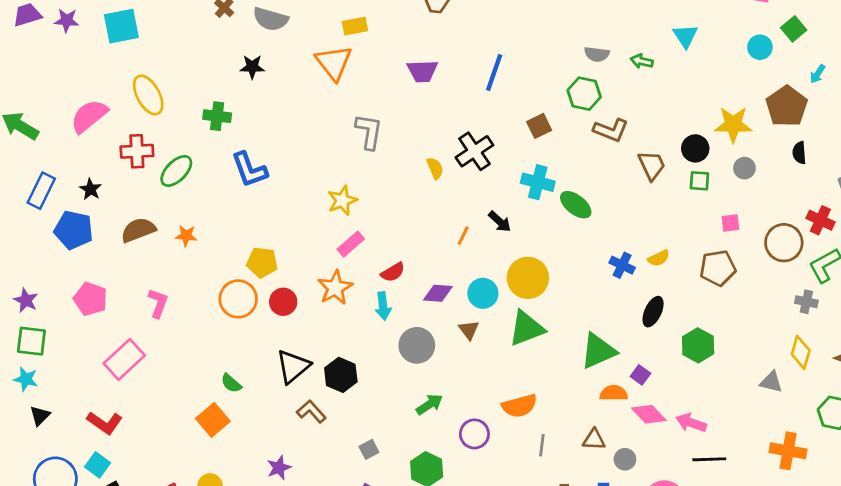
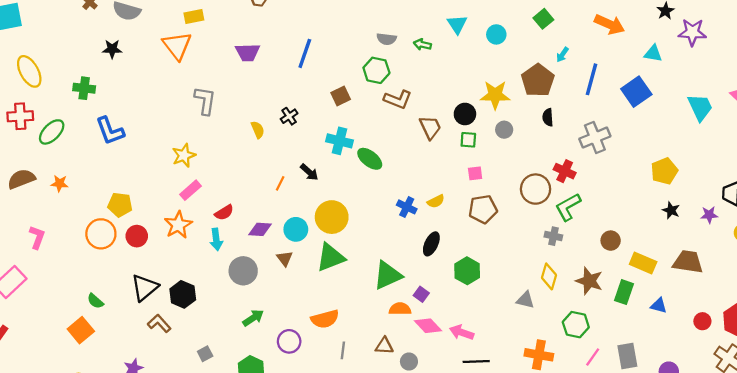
cyan circle: (760, 47) -> (496, 34), moved
black cross: (474, 151) -> (289, 116), size x0.6
pink square: (730, 223) -> (475, 173), moved

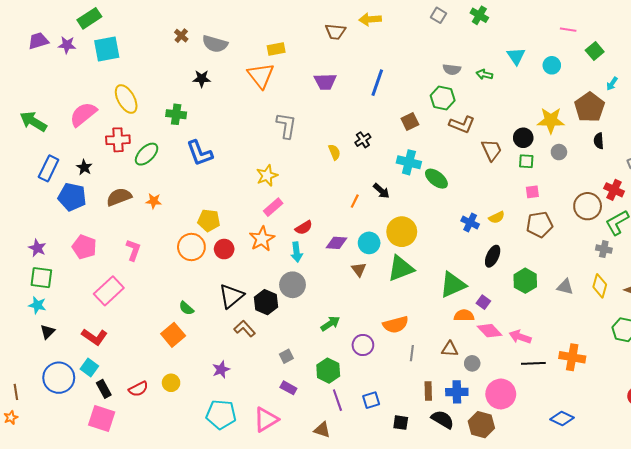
gray circle: (243, 271) -> (293, 285), moved
gray triangle: (525, 300) -> (565, 287), moved
orange cross: (539, 355) -> (572, 357), moved

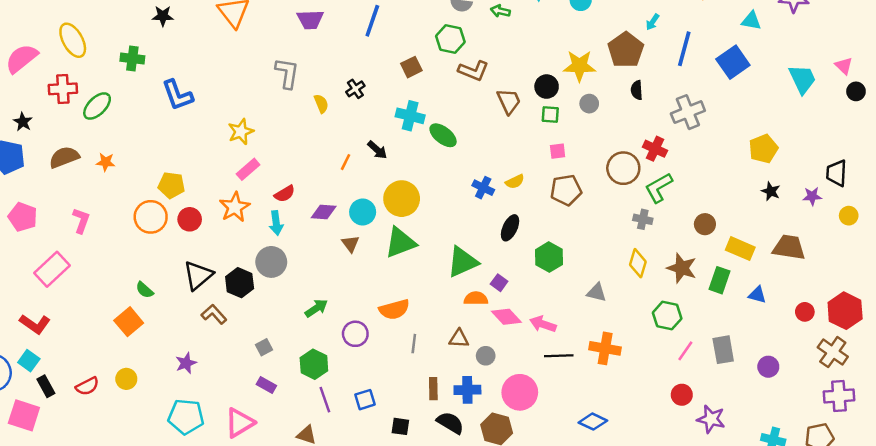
gray L-shape: (286, 126) -> (287, 73), moved
blue L-shape: (200, 153) -> (177, 95), moved
gray triangle: (565, 287) -> (597, 292), moved
pink square: (102, 418) -> (24, 415), moved

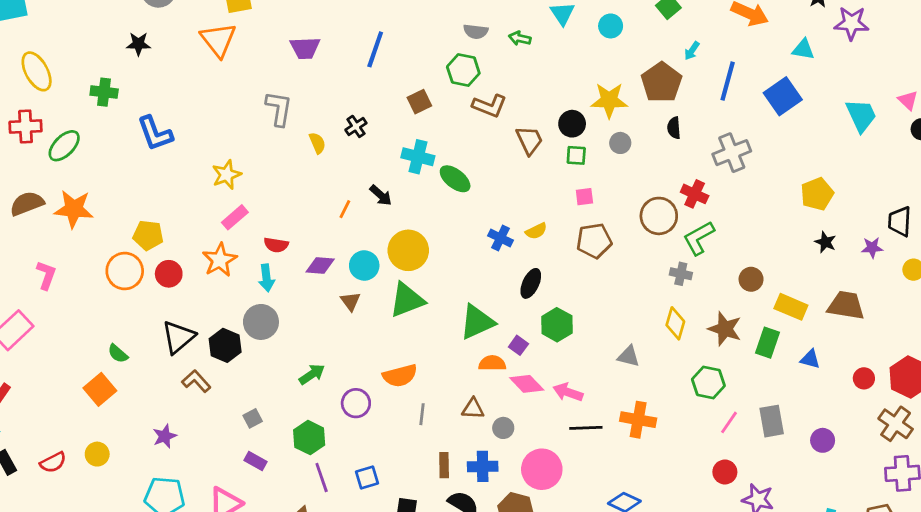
orange star: (106, 162) -> (74, 209), size x1.8
red semicircle: (285, 194) -> (276, 245), turned 40
green hexagon: (549, 257) -> (557, 325), moved

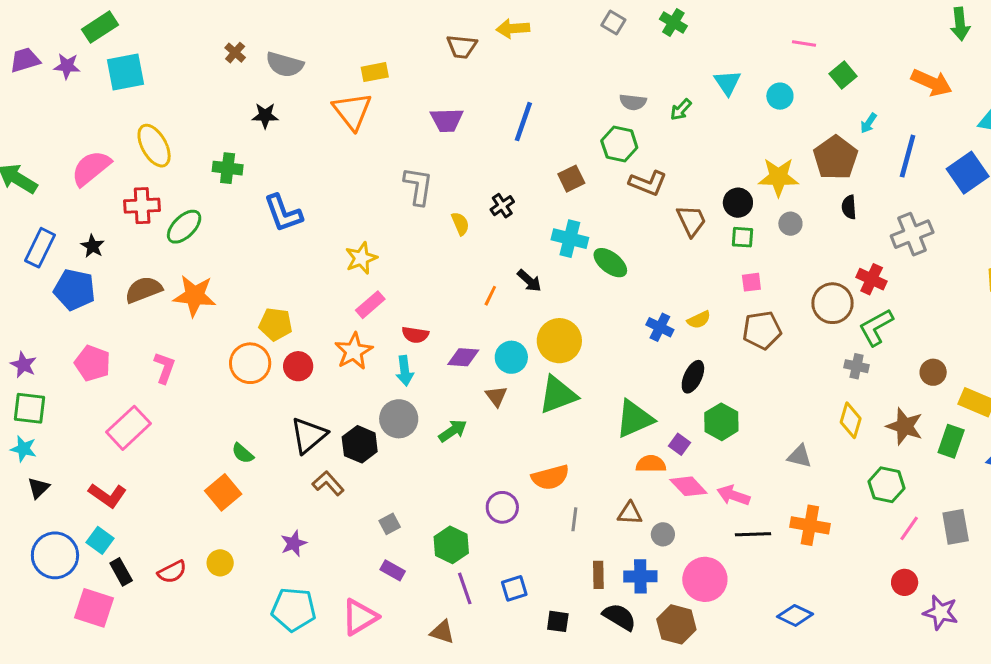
green arrow: (520, 38) -> (681, 110), turned -60
green arrow: (312, 374) -> (453, 431), moved

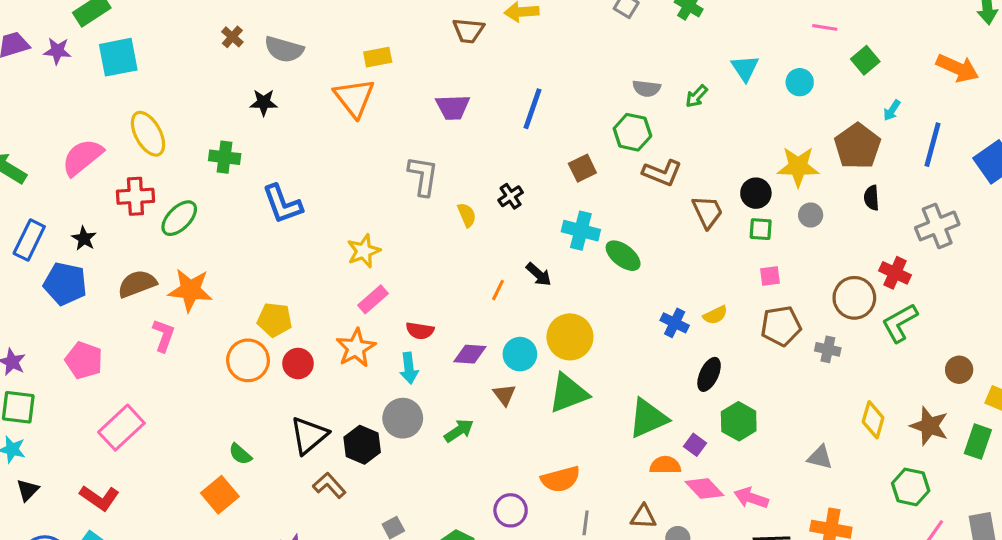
gray cross: (857, 366) -> (828, 349), moved
pink L-shape: (165, 368) -> (164, 335), moved

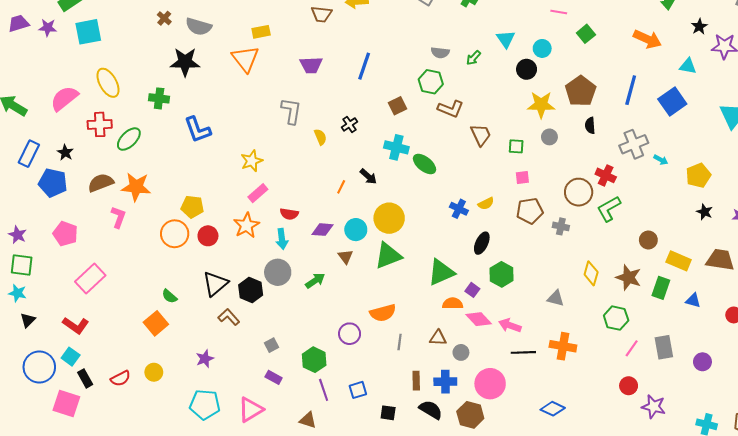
black star: (264, 102) -> (185, 62), size x1.6
cyan arrow: (892, 110) -> (661, 160), moved, turned -96
black circle: (756, 193) -> (527, 69), moved

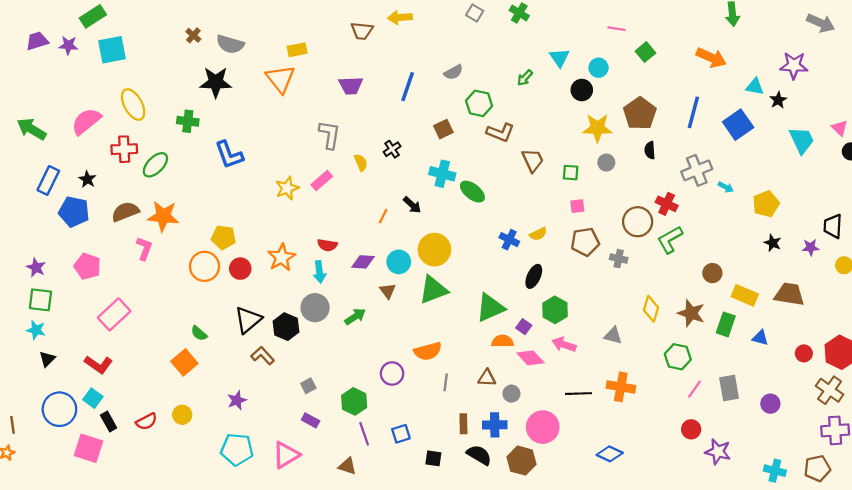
black star: (699, 27) -> (778, 100), moved
gray semicircle: (440, 53) -> (453, 72), moved, turned -36
pink rectangle: (258, 193) -> (322, 180), moved
pink arrow: (510, 325) -> (564, 344), moved

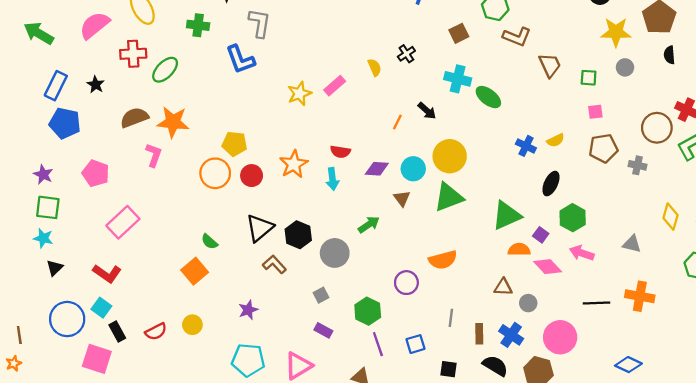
gray L-shape: (330, 135) -> (260, 23), moved
blue pentagon: (74, 212) -> (65, 123), moved
gray circle: (315, 308) -> (335, 253), moved
gray line: (446, 382) -> (451, 318), moved
blue cross: (495, 425) -> (511, 335), turned 35

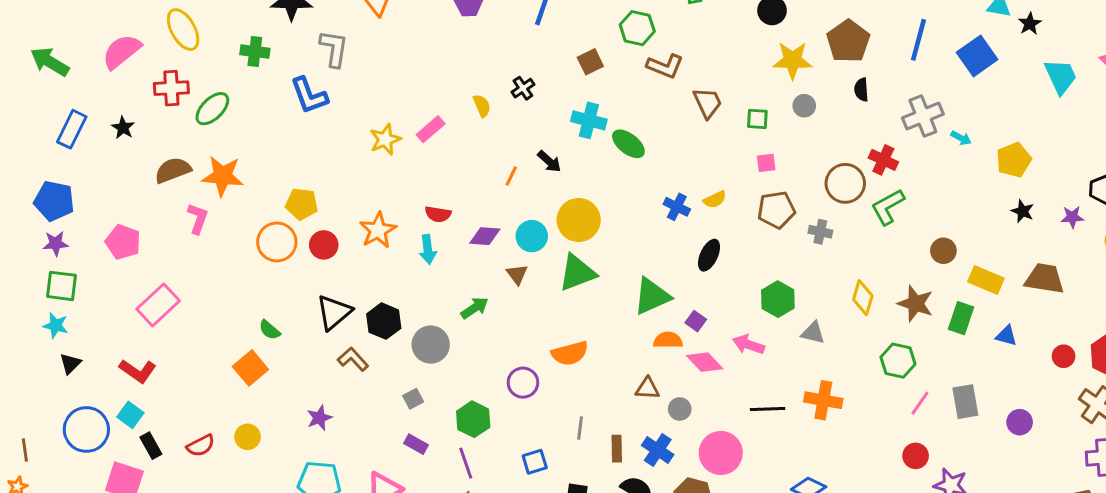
blue pentagon: (65, 123) -> (54, 201), moved
purple star: (43, 174) -> (56, 243), turned -30
green hexagon: (573, 218) -> (778, 299), moved
purple line: (378, 344) -> (466, 463), moved

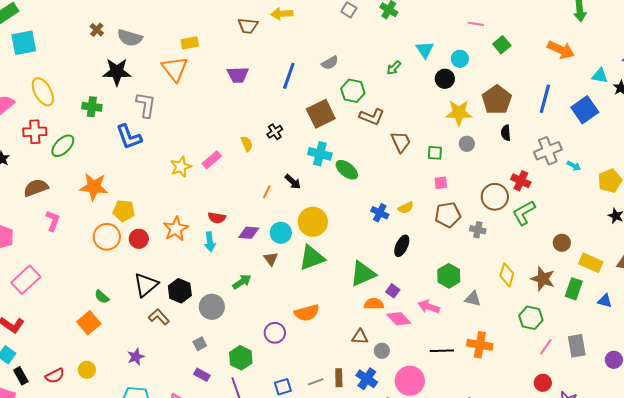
brown square: (590, 62) -> (321, 114), size x1.6
orange star: (223, 176) -> (94, 187), moved
gray line: (580, 428) -> (316, 382), moved, turned 63

